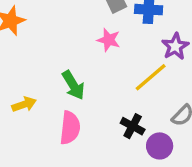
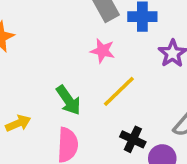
yellow line: (151, 77) -> (119, 91), moved

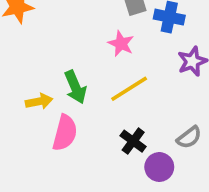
yellow arrow: (18, 123) -> (39, 101), moved

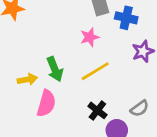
pink star: (121, 44) -> (90, 37), turned 30

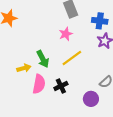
blue cross: (126, 18) -> (100, 21), moved
black cross: (97, 110) -> (61, 86), moved, turned 32

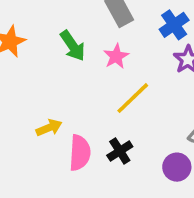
blue cross: (100, 21) -> (174, 25), turned -35
green arrow: (43, 59) -> (73, 46), moved

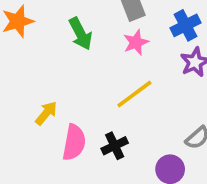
pink star: (116, 56) -> (136, 42), moved
yellow arrow: (49, 128) -> (46, 113), turned -35

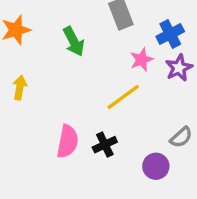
pink star: (136, 42) -> (142, 60), moved
yellow arrow: (46, 113) -> (20, 88), moved, turned -30

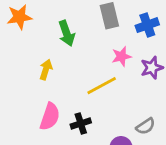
blue cross: (170, 34) -> (147, 25), moved
yellow arrow: (20, 88) -> (46, 70), moved

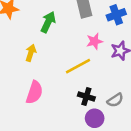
green arrow: (67, 33) -> (48, 22), turned -135
black cross: (81, 123) -> (86, 96), moved, turned 35

